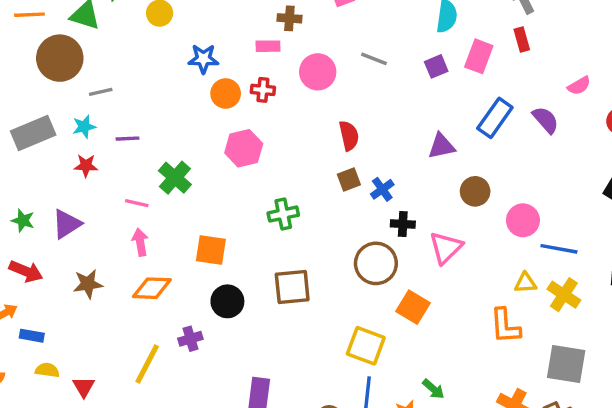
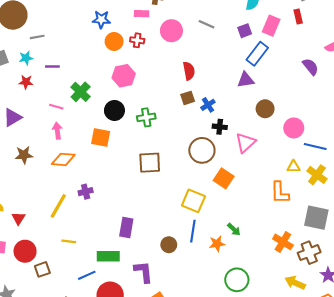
blue rectangle: (495, 118) -> (257, 54), moved
black circle: (227, 301) -> (114, 110), moved

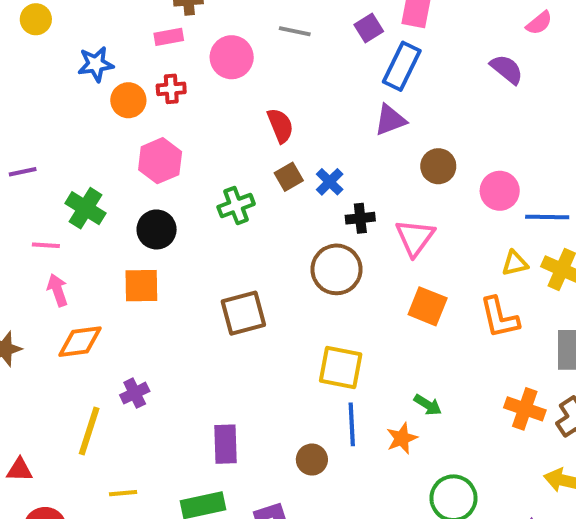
green cross: (146, 117) -> (236, 205), moved
orange square: (224, 178) -> (428, 306), moved
red triangle: (18, 218) -> (20, 470), turned -48

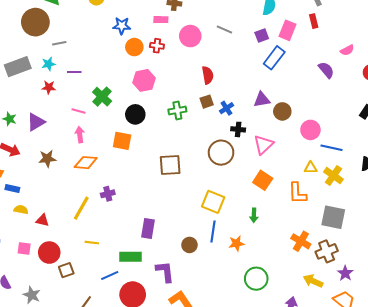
purple triangle: (390, 120) -> (262, 100), moved
green arrow: (428, 405) -> (254, 215), moved, turned 48

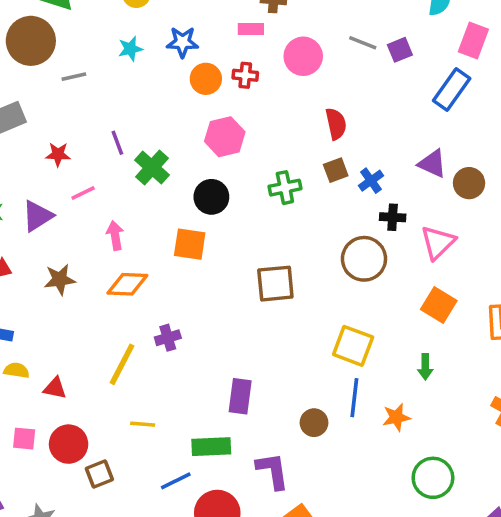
purple square: (262, 35) -> (400, 50), moved
cyan star: (48, 64) -> (130, 49), moved
purple line: (74, 72) -> (117, 143), moved, turned 72
purple triangle: (262, 100) -> (432, 164), turned 36
pink line: (78, 111) -> (83, 193), moved, turned -40

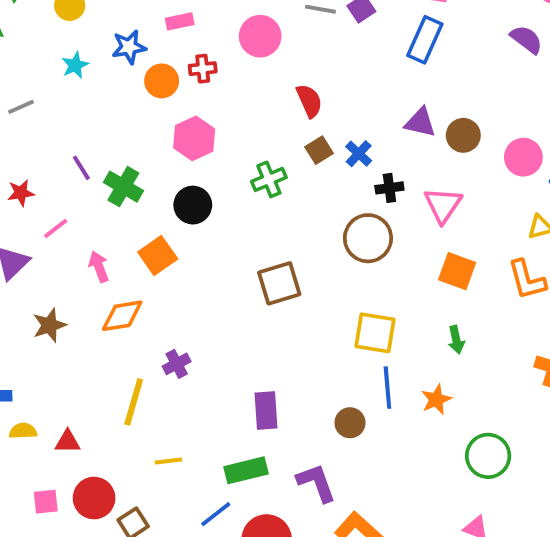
pink rectangle: (251, 29) -> (180, 21), moved
orange square: (190, 244) -> (158, 255), moved, turned -32

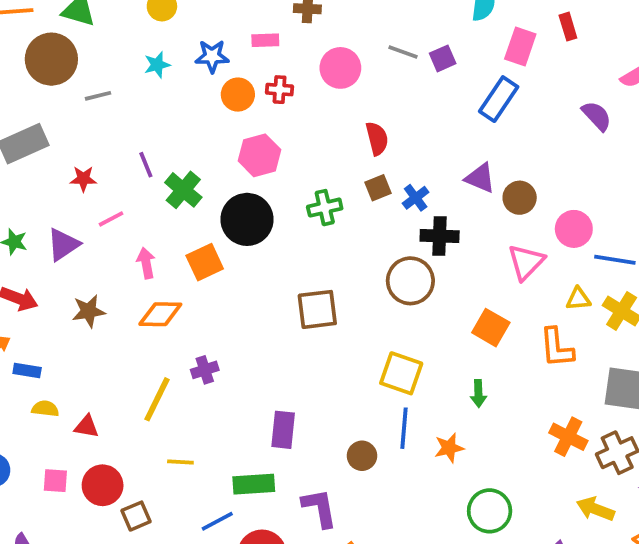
black cross: (389, 188) -> (440, 236), size x1.4
black circle: (193, 205) -> (247, 219), size x1.4
pink triangle: (443, 205) -> (526, 262), moved

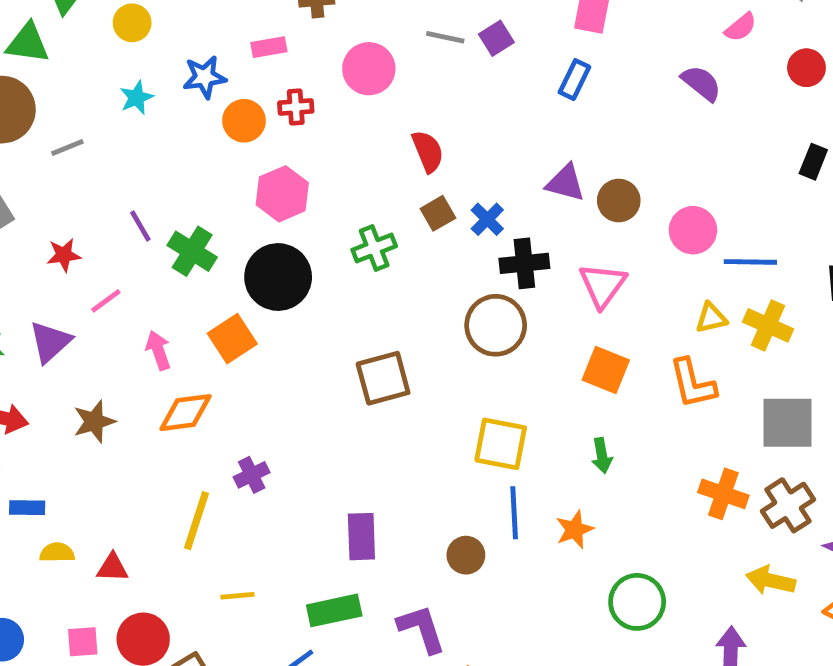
blue rectangle: (499, 99) -> (574, 80), size x0.7
pink triangle: (526, 262) -> (603, 285), moved

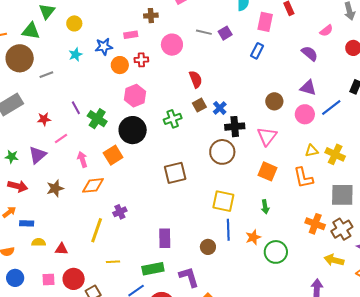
purple triangle: (565, 183) -> (308, 88), moved
blue line: (750, 262) -> (331, 108), moved, turned -40
green circle: (637, 602) -> (276, 252), moved

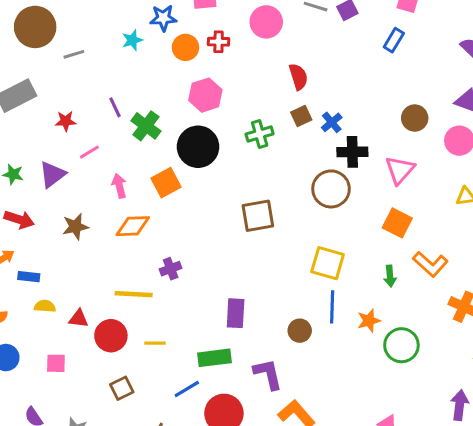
cyan star: (75, 55) -> (132, 40), moved
orange L-shape: (303, 178) -> (430, 264), moved, turned -40
yellow line: (97, 230) -> (134, 294), turned 70
red circle: (74, 279) -> (111, 336), moved

